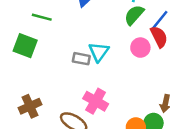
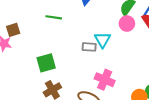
green square: (25, 46) -> (46, 63), moved, turned -30
pink circle: (140, 48) -> (127, 24), moved

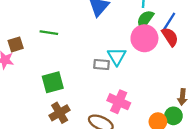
green line: (54, 17) -> (49, 33), moved
pink circle: (127, 24) -> (144, 38), size x1.5

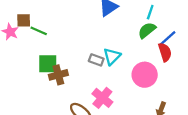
green line: (49, 33) -> (39, 31), moved
pink circle: (144, 38) -> (145, 75), moved
brown cross: (60, 113) -> (58, 75), moved

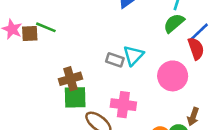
brown square: (24, 20) -> (30, 34), moved
green square: (48, 64) -> (75, 97), moved
pink cross: (102, 98) -> (123, 105), turned -30

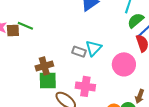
green semicircle: (174, 23) -> (136, 20), moved

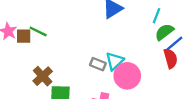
pink circle: (124, 64) -> (127, 76), moved
brown cross: (44, 66) -> (43, 76), moved, turned -30

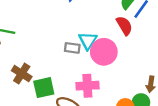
red semicircle: (171, 58) -> (124, 26), moved

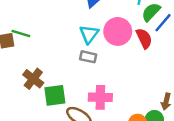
cyan triangle: (88, 41) -> (89, 34), moved
pink circle: (104, 52) -> (118, 31), moved

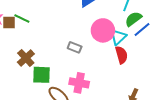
cyan triangle: (89, 34) -> (118, 37), moved
red semicircle: (144, 38) -> (121, 55), moved

